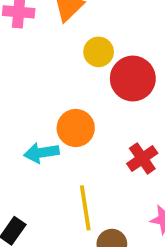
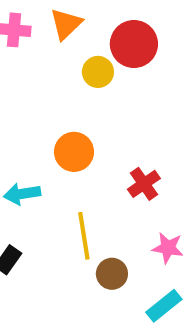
red circle: (133, 79) -> (134, 44), moved
cyan arrow: (41, 153) -> (22, 194), moved

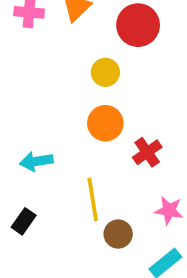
yellow circle: (98, 72) -> (105, 72), moved
orange circle: (74, 152) -> (105, 123), moved

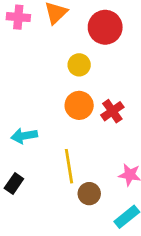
red cross: (147, 152) -> (112, 111), moved

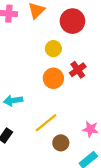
red cross: (112, 111) -> (78, 70), moved
yellow line: (69, 166) -> (46, 123), turned 60

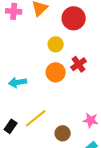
cyan arrow: (13, 101) -> (18, 82), moved
yellow line: (46, 123) -> (36, 118), moved

